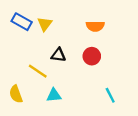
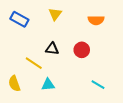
yellow triangle: (45, 24) -> (55, 14), moved
orange semicircle: (95, 26) -> (96, 20), moved
cyan line: (110, 95) -> (98, 85), turned -32

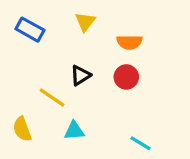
orange semicircle: (96, 20) -> (129, 42), moved
black triangle: (52, 49) -> (80, 75), turned -40
cyan line: (98, 85) -> (140, 143), moved

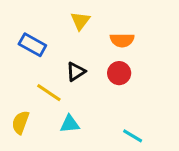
blue rectangle: (30, 30) -> (32, 45), moved
yellow semicircle: (22, 129) -> (20, 122), turned 40

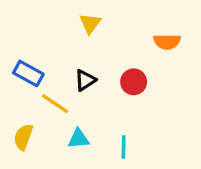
orange semicircle: (122, 40) -> (167, 42), moved
blue rectangle: (32, 45) -> (28, 73), moved
cyan line: (133, 136) -> (124, 147), moved, turned 60

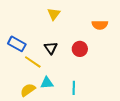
black triangle: (85, 80) -> (51, 48), turned -32
yellow semicircle: (23, 137) -> (28, 90), moved, turned 35

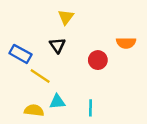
orange semicircle: (100, 25) -> (126, 43), moved
black triangle: (51, 48) -> (57, 45), moved
yellow semicircle: (28, 90) -> (34, 110), turned 42

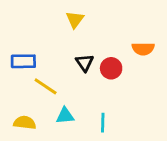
black triangle: (57, 45) -> (85, 63), moved
blue rectangle: (20, 54) -> (23, 61), turned -30
yellow semicircle: (34, 110) -> (25, 123), moved

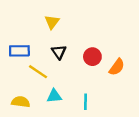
yellow triangle: (75, 20) -> (52, 22), moved
orange semicircle: (143, 49) -> (117, 67), moved, turned -54
black triangle: (85, 63) -> (59, 52), moved

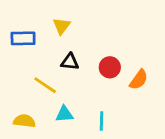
blue rectangle: (19, 51) -> (23, 38), moved
black triangle: (59, 52) -> (70, 62), turned -49

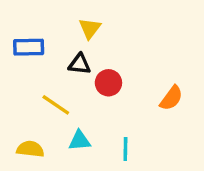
yellow triangle: (62, 26) -> (90, 28), moved
black triangle: (70, 62) -> (80, 64), moved
red circle: (110, 67) -> (108, 83), moved

